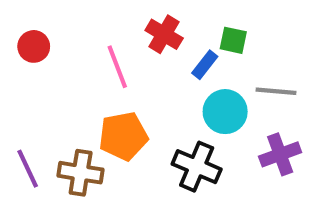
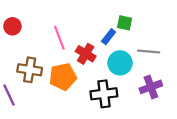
red cross: (164, 34) -> (86, 54), moved
black cross: (197, 167) -> (104, 94), turned -30
brown cross: (81, 173) -> (30, 70), moved

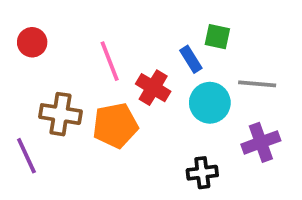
blue rectangle: (109, 37) -> (191, 59), turned -70
black cross: (104, 94) -> (202, 173), moved, size x0.7

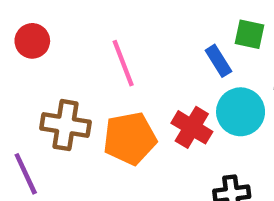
red cross: (153, 88) -> (192, 127), moved

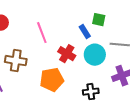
red cross: (192, 127) -> (67, 54), moved
orange pentagon: (130, 138) -> (52, 80), moved

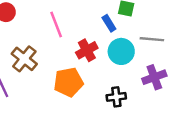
red cross: (67, 54) -> (87, 50), turned 30
brown cross: (16, 61) -> (24, 59), turned 30

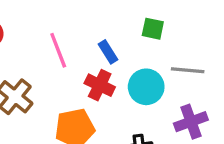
blue rectangle: (109, 23) -> (108, 52), moved
red cross: (87, 50) -> (100, 85), turned -35

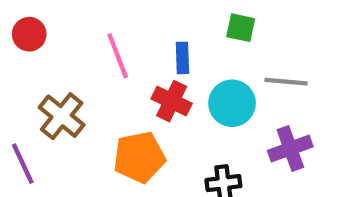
blue rectangle: (108, 52) -> (182, 58), turned 30

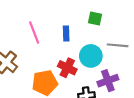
red cross: (172, 101) -> (67, 68), moved
purple cross: (290, 149) -> (108, 81), moved

